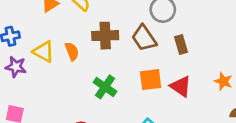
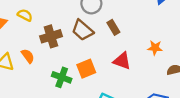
orange square: (151, 80) -> (86, 69), moved

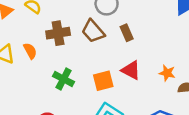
orange star: (155, 48) -> (167, 73), moved
orange square: (86, 69) -> (103, 81), moved

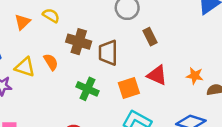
brown trapezoid: (93, 31) -> (108, 53), moved, turned 45
brown cross: (58, 33) -> (79, 42), turned 30

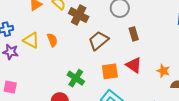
brown cross: (79, 42) -> (79, 15), moved
brown trapezoid: (108, 53) -> (99, 41), turned 40
green cross: (87, 89) -> (76, 78), moved

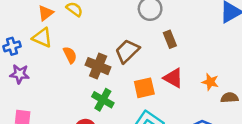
brown cross: (79, 15) -> (98, 66), moved
yellow triangle: (31, 40) -> (42, 38), moved

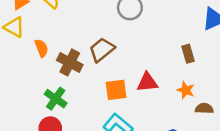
brown rectangle: (170, 39) -> (188, 54), moved
red triangle: (173, 78) -> (147, 82), turned -40
green cross: (103, 100) -> (56, 99), moved

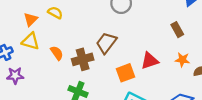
brown cross: (70, 62) -> (83, 59), turned -30

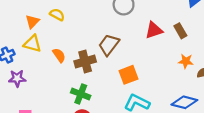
red triangle: (150, 61) -> (154, 30), moved

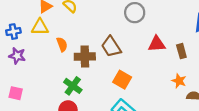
yellow triangle: (32, 44) -> (40, 27), turned -30
brown trapezoid: (109, 45) -> (111, 47), turned -85
orange square: (128, 75) -> (122, 80), turned 36

